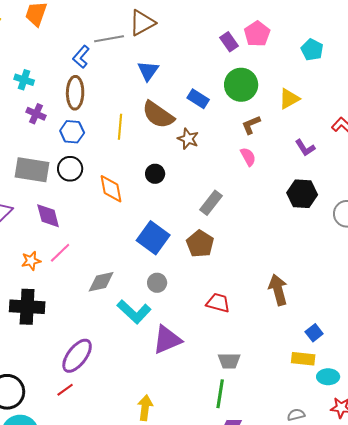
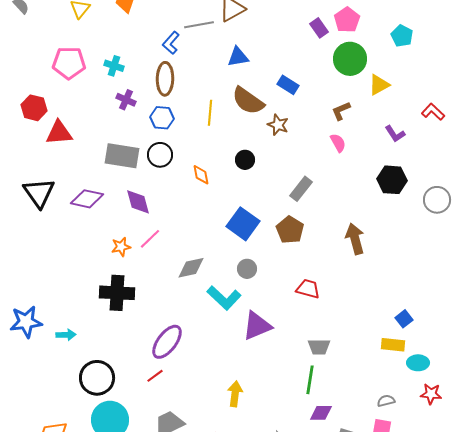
blue triangle: (148, 71) -> (238, 57), turned 45
green circle: (241, 85) -> (350, 59), moved
orange diamond: (111, 189) -> (201, 175), size x0.7
brown arrow: (278, 290) -> (355, 239), moved

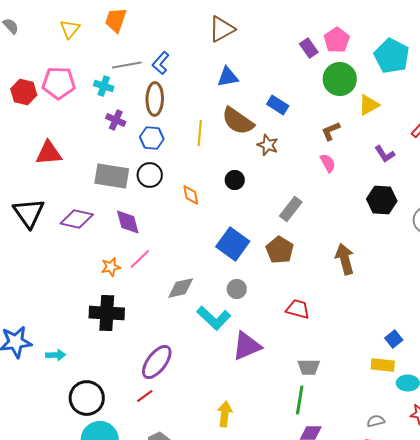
gray line: (199, 25) -> (127, 65), moved
cyan pentagon: (402, 36) -> (392, 56), size x1.6
red hexagon: (34, 108) -> (24, 92), moved

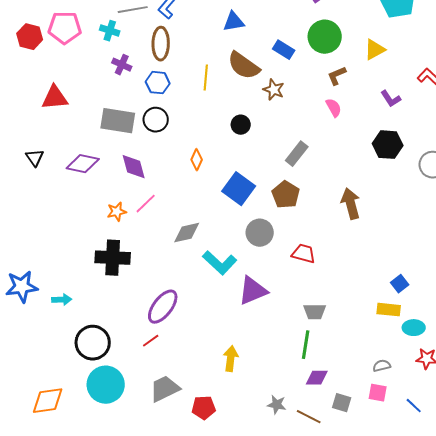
green circle: (340, 79) -> (325, 37), moved
orange diamond: (191, 195) -> (197, 160), moved, turned 35
black triangle: (29, 213) -> (35, 158), size x0.6
gray circle: (237, 289) -> (260, 233), moved, size x1.4

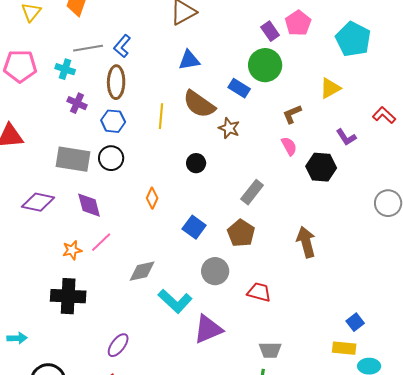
green circle: (325, 37) -> (265, 65), moved
black hexagon: (388, 145) -> (321, 167), moved
blue square: (239, 189) -> (194, 227), size x0.7
purple ellipse: (163, 307) -> (118, 345), size x0.7

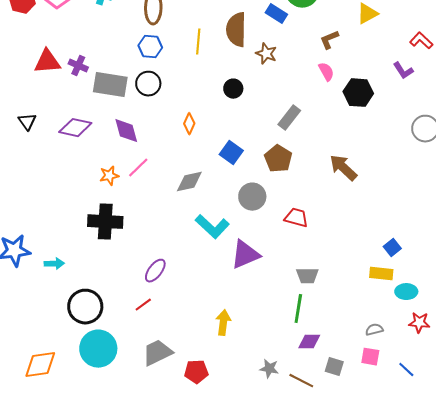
purple cross: (77, 103) -> (78, 66), moved
brown semicircle: (199, 104) -> (236, 30), turned 56
purple L-shape: (346, 137) -> (403, 71), moved
brown arrow: (306, 242) -> (343, 168), turned -32
gray diamond: (142, 271) -> (189, 182), moved

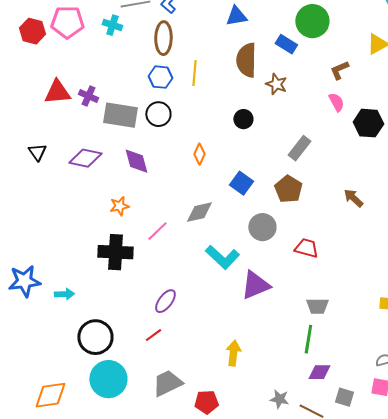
yellow line: (198, 42) -> (194, 73), moved
pink line: (138, 168) -> (157, 231), moved
brown arrow: (343, 168) -> (353, 198), size x0.7

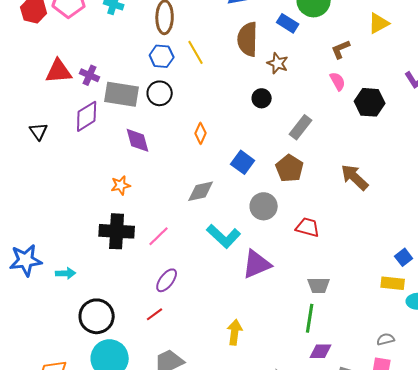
yellow line: (194, 73) -> (196, 52), turned -35
black circle: (243, 119) -> (262, 98), moved
purple diamond: (85, 158) -> (87, 116), moved, turned -44
brown arrow: (353, 198) -> (355, 177), size x1.4
pink line: (157, 231) -> (159, 236), moved

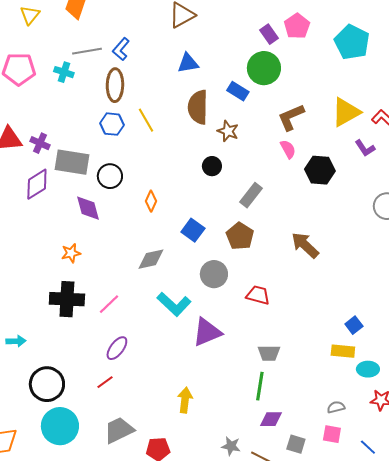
yellow triangle: (379, 23) -> (346, 112), moved, size x1.4
brown L-shape: (341, 49) -> (291, 117), size x1.4
black circle: (160, 93) -> (110, 176), moved

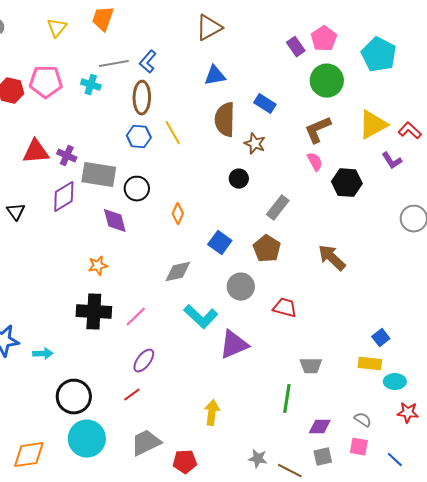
green circle: (264, 68) -> (327, 81), moved
gray trapezoid: (269, 353) -> (311, 366), moved
gray semicircle: (336, 407) -> (363, 420), turned 48
purple diamond: (271, 419) -> (320, 427), moved
gray square: (296, 444) -> (323, 457), turned -30

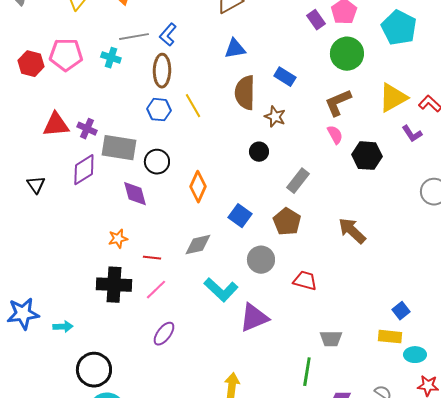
orange diamond: (178, 214) -> (198, 187), size x1.4
red line: (132, 395) -> (152, 258), moved, turned 42

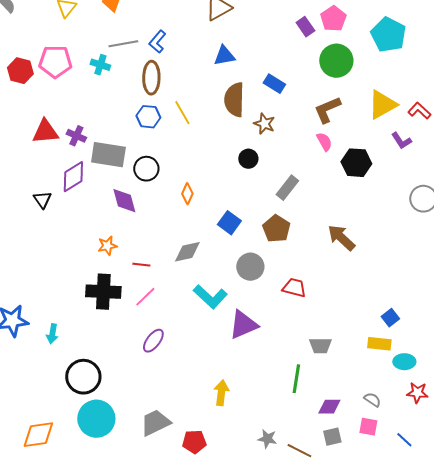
black triangle: (36, 185) -> (42, 200), moved
orange diamond: (198, 187) -> (187, 194), size x0.7
cyan arrow: (63, 327) -> (52, 334), turned 102

